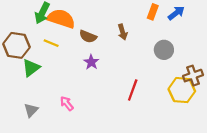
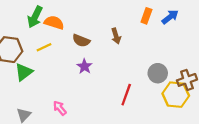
orange semicircle: (61, 19) -> (54, 23), size x0.7
yellow line: (51, 43) -> (44, 47), turned -48
gray circle: (164, 50) -> (158, 73), moved

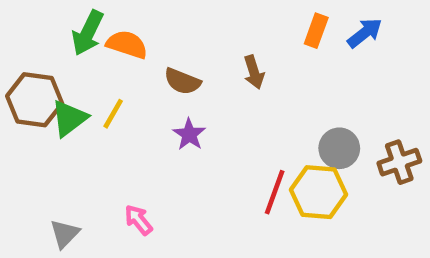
yellow line: (44, 47) -> (113, 114), moved, turned -35
green triangle: (24, 72) -> (69, 118), moved
yellow hexagon: (176, 95) -> (318, 192), moved

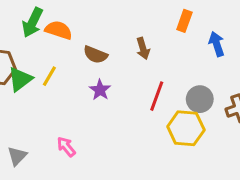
blue arrow: (365, 33) -> (217, 44), moved, turned -70
red line: (275, 192) -> (157, 96), moved

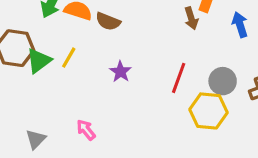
brown arrow: (143, 48) -> (191, 18), moved
brown semicircle: (95, 55) -> (108, 21), moved

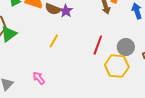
yellow line: (69, 58) -> (54, 41), moved
purple star: (121, 72) -> (66, 11), moved

